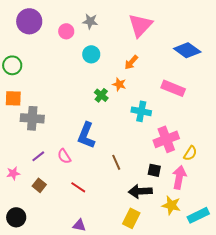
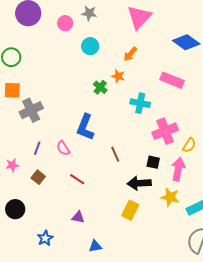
gray cross: (32, 118) -> (31, 110), turned -30
purple line: (38, 156) -> (37, 148), turned -32

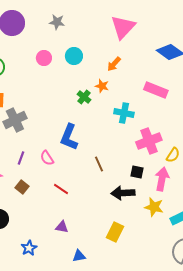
gray star: (89, 13) -> (57, 22), moved
pink circle: (65, 23) -> (44, 58), moved
yellow rectangle: (130, 210) -> (115, 232), moved

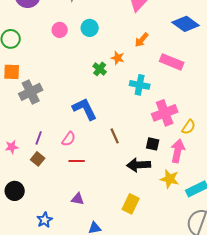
orange arrow: (114, 64) -> (142, 40), moved
blue L-shape: (69, 137) -> (85, 109), turned 132
purple line: (21, 158) -> (39, 138), moved
pink semicircle: (47, 158) -> (69, 139), moved, turned -112
red line: (61, 189) -> (77, 161), turned -35

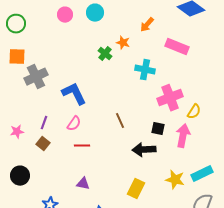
blue L-shape: (85, 109) -> (74, 94), moved
yellow star: (170, 179) -> (175, 180), moved

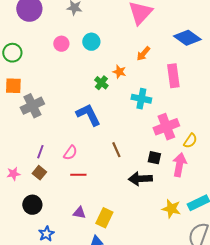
pink rectangle: (177, 47) -> (173, 76), turned 60
blue L-shape: (74, 94) -> (88, 115), moved
pink star: (17, 132) -> (13, 174), moved
black circle: (20, 176) -> (32, 205), moved
yellow rectangle: (136, 189) -> (104, 218), moved

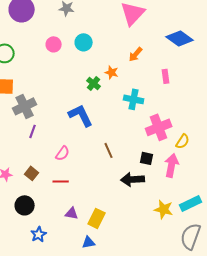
pink rectangle: (173, 76) -> (166, 76), size x0.6
purple line: (40, 152) -> (33, 131), moved
red line: (78, 175) -> (61, 181), moved

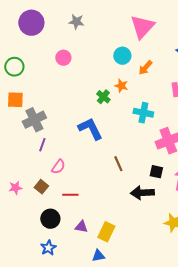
cyan circle: (84, 42) -> (122, 56), moved
pink semicircle: (63, 153) -> (58, 167), moved
black circle: (25, 205) -> (50, 219), moved

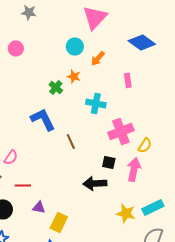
brown line: (118, 164) -> (71, 141), moved
purple triangle: (81, 227) -> (39, 207), moved

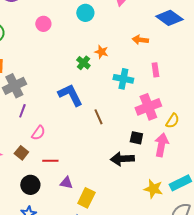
cyan circle: (75, 46) -> (85, 13), moved
orange arrow: (98, 58) -> (140, 40), moved, turned 56
pink rectangle: (128, 80) -> (155, 70), moved

